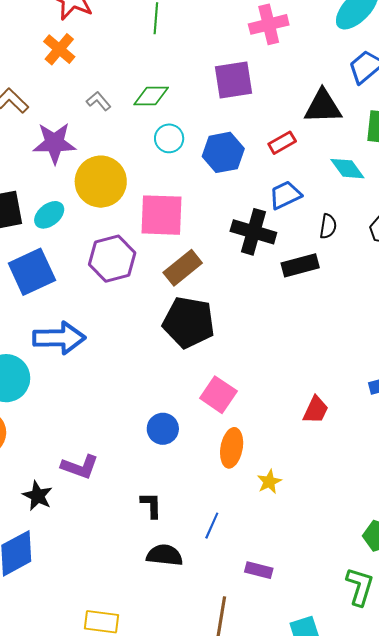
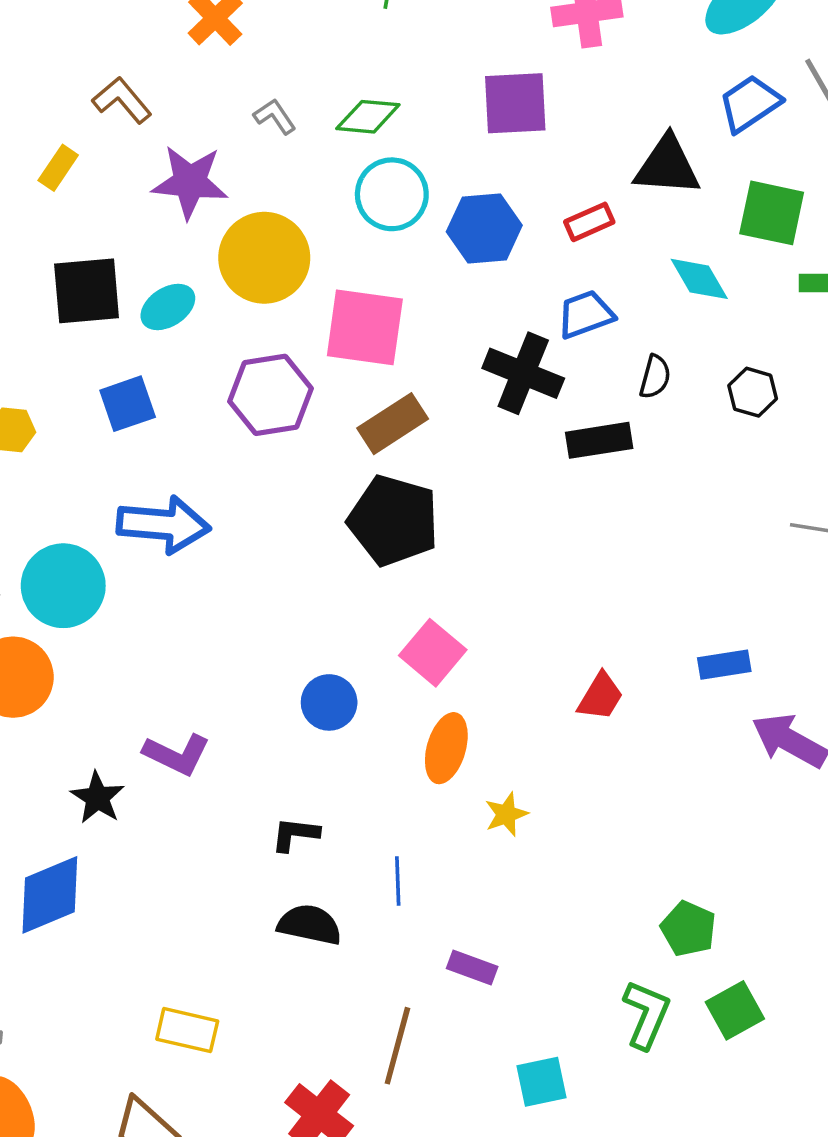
cyan circle: (169, 138) -> (392, 194), size x1.4
blue square: (32, 272) -> (128, 404), size x0.7
black L-shape: (151, 505) -> (295, 834), turned -88
blue line: (212, 526) -> (398, 881), turned -32

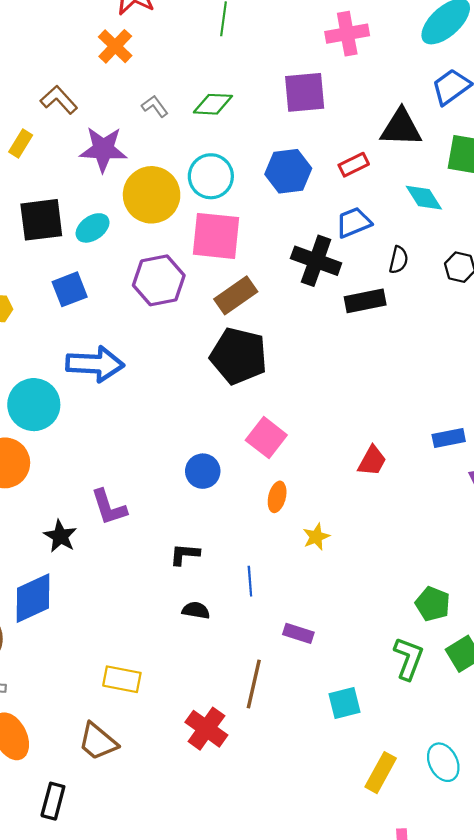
cyan circle: (392, 194) -> (211, 176), moved
orange ellipse: (446, 748) -> (277, 497), size x0.7
purple L-shape: (177, 754) -> (109, 507), turned 48
black semicircle: (310, 925) -> (196, 610), size x0.7

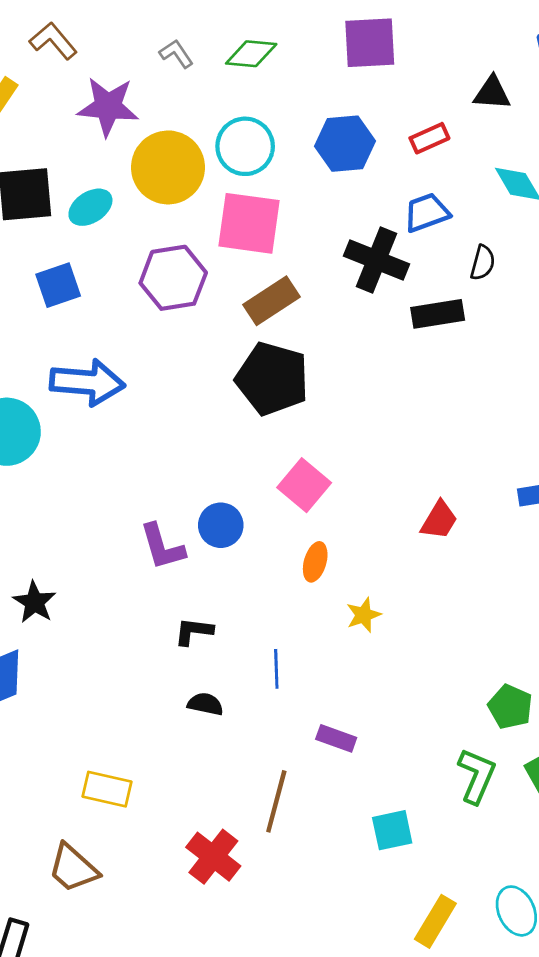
black triangle: (401, 128) -> (492, 93), size x0.7
purple L-shape: (109, 507) -> (162, 547), moved

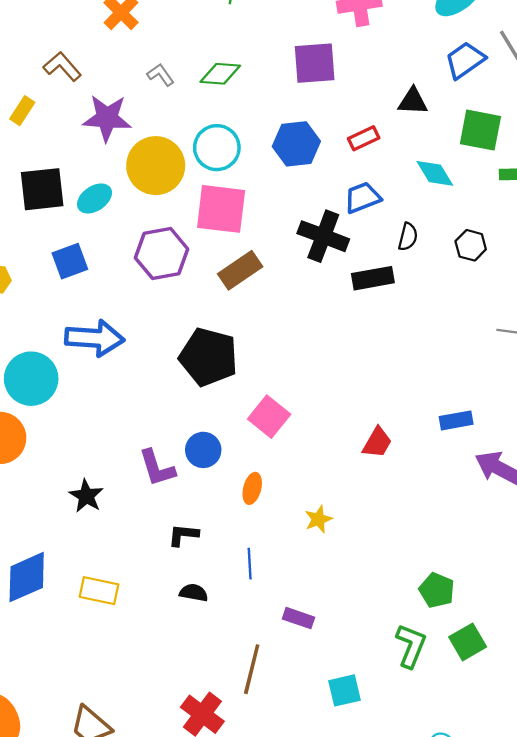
black pentagon: (272, 379) -> (208, 357), moved
orange ellipse: (315, 562) -> (252, 488), moved
black star: (34, 602) -> (86, 496), moved
yellow rectangle: (107, 789) -> (99, 591), moved

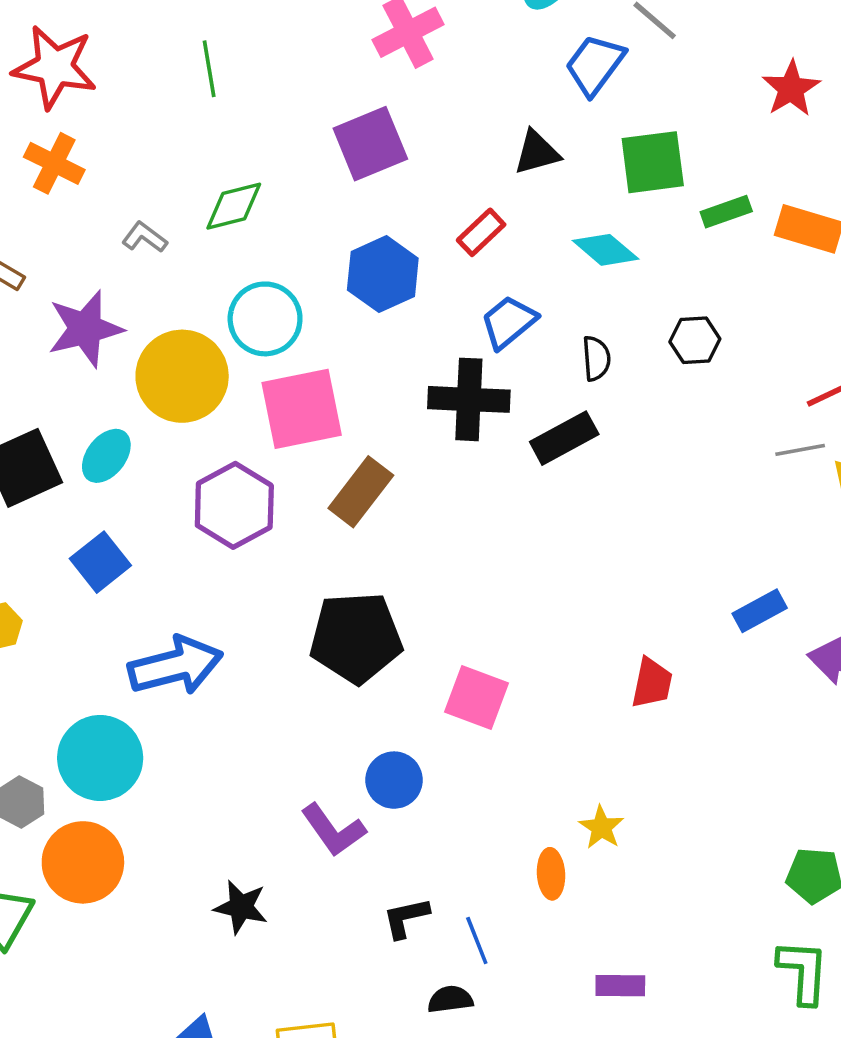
orange ellipse: (252, 488) -> (551, 874), moved
blue line: (250, 564) -> (477, 941), moved

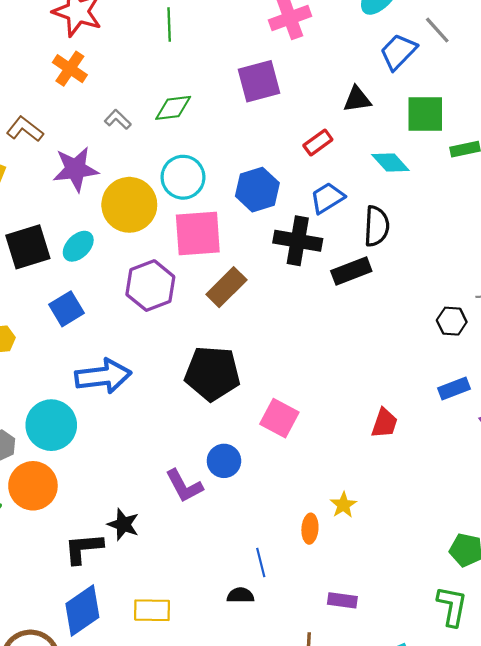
blue hexagon: (383, 274) -> (257, 190), moved
black hexagon: (695, 340) -> (452, 321), moved
black semicircle: (596, 358) -> (377, 226), size x1.5
black L-shape: (406, 918) -> (83, 548), moved, size x1.4

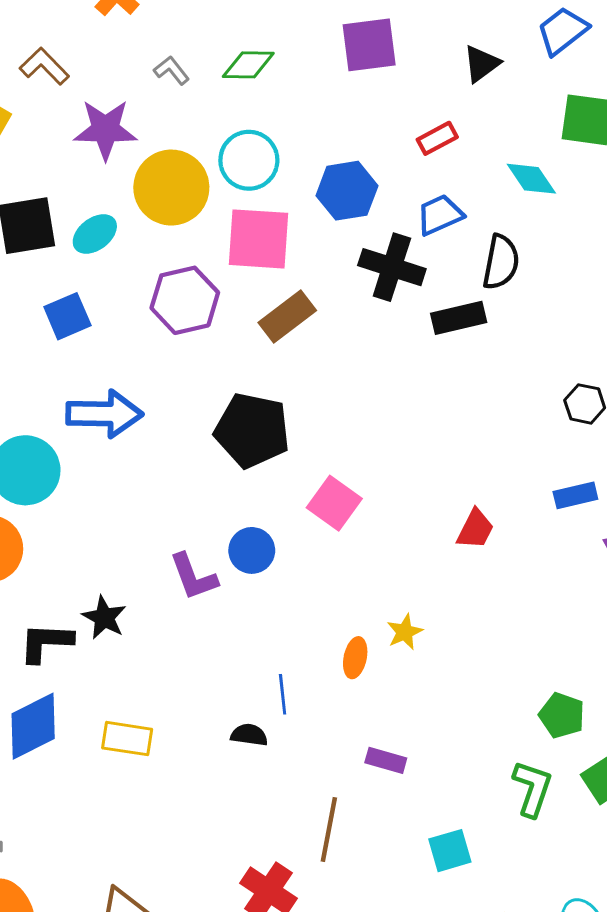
black triangle: (357, 99) -> (481, 64), moved, turned -36

